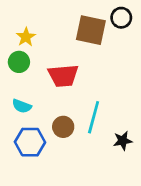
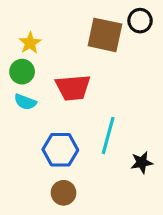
cyan semicircle: (22, 106) -> (25, 102), moved
brown circle: (63, 127) -> (64, 193), moved
blue hexagon: (30, 142) -> (60, 150), moved

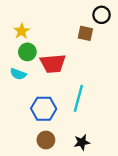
brown square: (105, 35) -> (85, 33), moved, size x0.6
green circle: (22, 72) -> (27, 52), moved
black star: (142, 163) -> (82, 142), moved

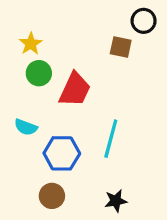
red trapezoid: (53, 64) -> (75, 90), turned -60
cyan semicircle: (18, 74) -> (26, 127), moved
brown circle: (46, 140) -> (52, 196), moved

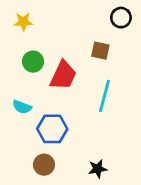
yellow star: (31, 44) -> (23, 22), moved, turned 30
brown square: (121, 47) -> (100, 51), moved
cyan line: (111, 139) -> (104, 96), moved

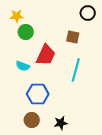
green circle: (33, 62) -> (26, 32), moved
cyan semicircle: (22, 107) -> (23, 66), moved
black star: (98, 169) -> (61, 123), moved

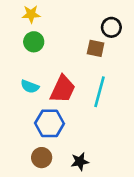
black circle: (88, 13) -> (111, 27), moved
yellow star: (17, 16) -> (31, 14), moved
red trapezoid: (46, 55) -> (63, 89), moved

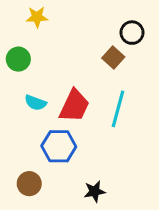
green circle: (34, 42) -> (18, 59), moved
brown square: (96, 48) -> (113, 58), turned 30
brown circle: (42, 158) -> (29, 184), moved

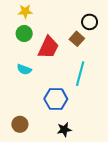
green circle: (18, 59) -> (24, 34), moved
red trapezoid: (74, 106) -> (48, 47), moved
blue hexagon: (59, 146) -> (56, 99), moved

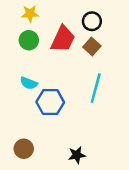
black circle: (90, 22) -> (92, 21), moved
red trapezoid: (48, 47) -> (63, 39), moved
blue hexagon: (56, 99) -> (50, 102), moved

